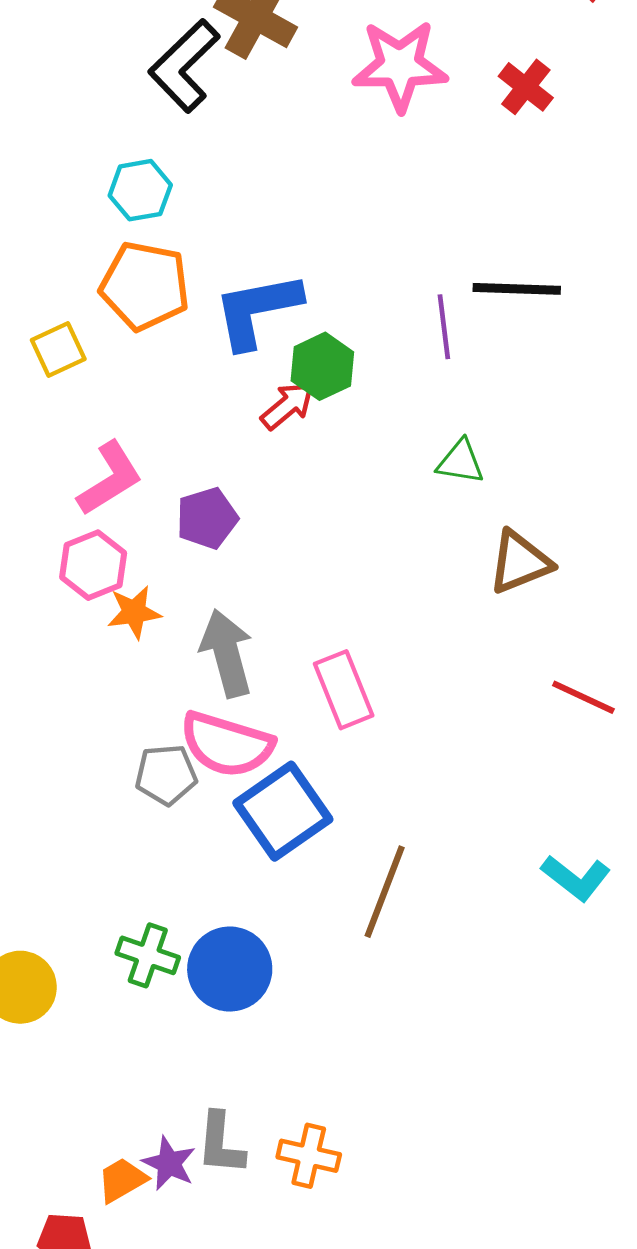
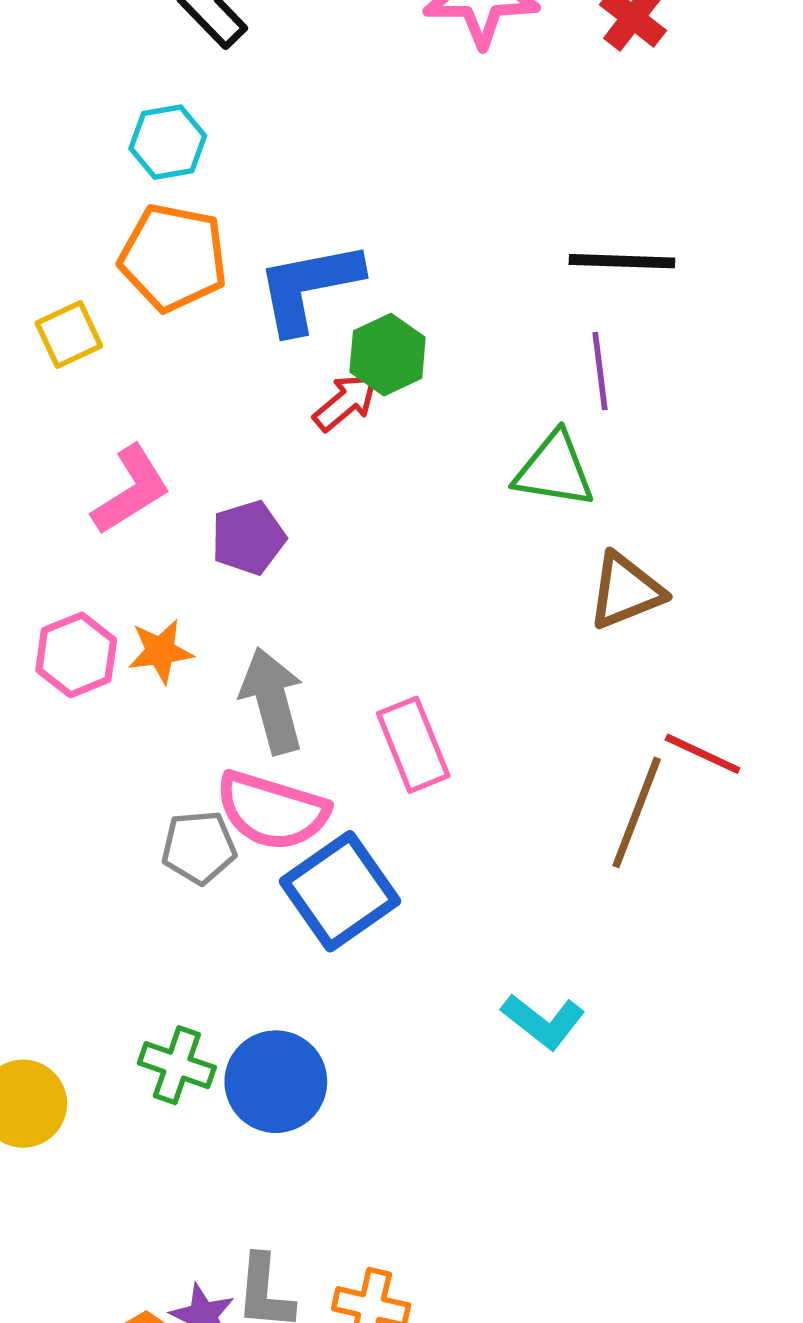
purple line: (444, 327) -> (600, 371), moved
green triangle: (461, 462) -> (554, 470), size x1.4
pink hexagon: (93, 565) -> (76, 655), moved
cyan L-shape: (576, 878) -> (543, 1021), moved
brown line: (385, 892) -> (637, 812), moved

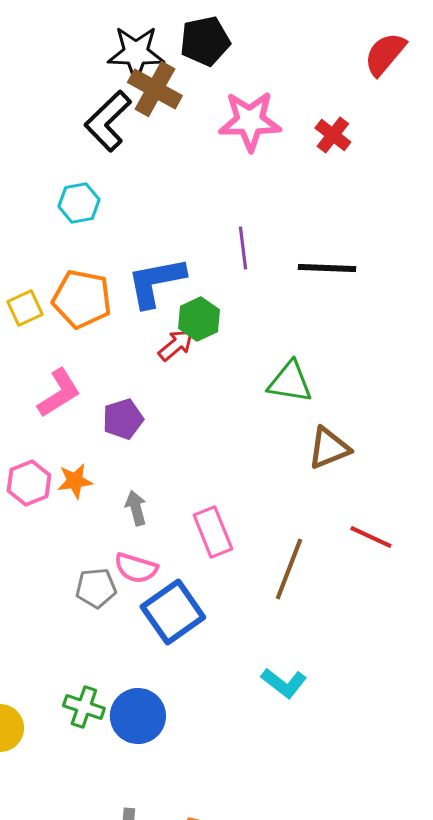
orange pentagon: (173, 257) -> (82, 299), moved
purple line: (600, 371) -> (243, 248), moved
gray arrow: (272, 701) -> (136, 508), size x0.6
pink semicircle: (272, 811) -> (136, 568), size x0.7
brown line: (637, 812) -> (289, 569), moved

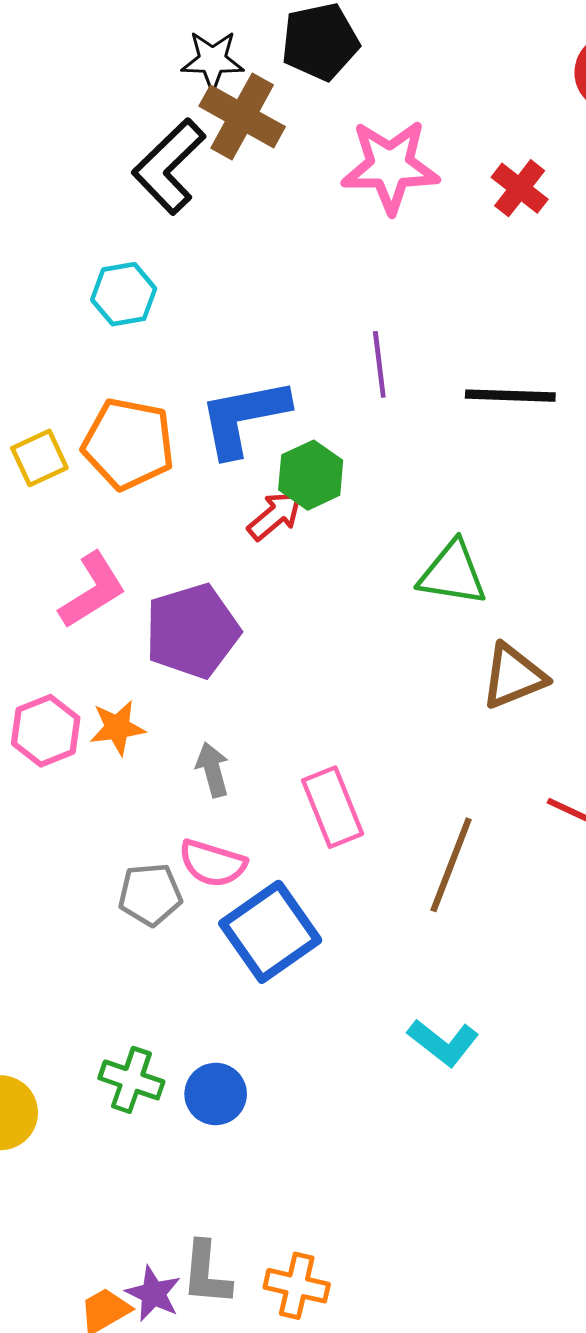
black star: (136, 53) -> (213, 60), size x0.7
purple pentagon: (123, 419) -> (192, 631), size x1.5
blue circle: (138, 716) -> (216, 1094), size x0.7

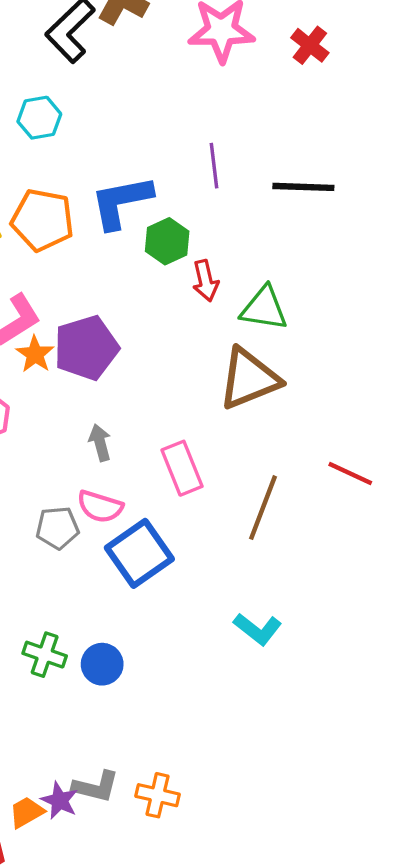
red arrow: (275, 516) -> (205, 281), moved, turned 117
brown triangle: (513, 676) -> (249, 379), moved, size x1.4
orange star: (117, 728) -> (35, 354), moved, turned -30
gray L-shape: (206, 1273) -> (96, 787), turned -81

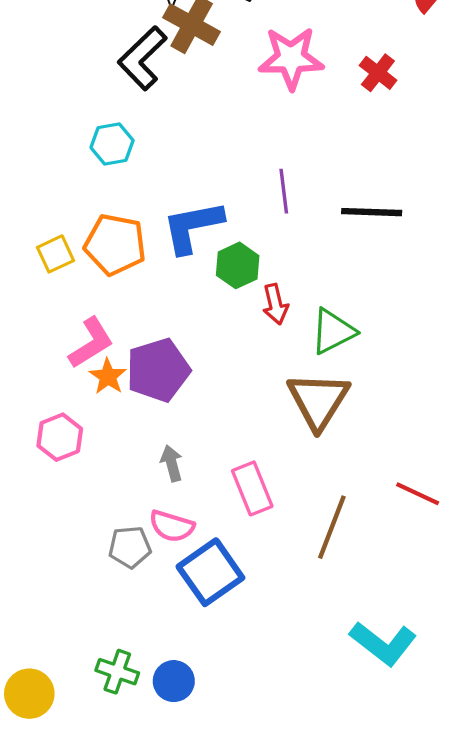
green triangle: (264, 308) -> (333, 331), turned -36
brown triangle: (249, 379) -> (318, 400), turned -36
cyan L-shape: (258, 629) -> (383, 643), moved, size x1.4

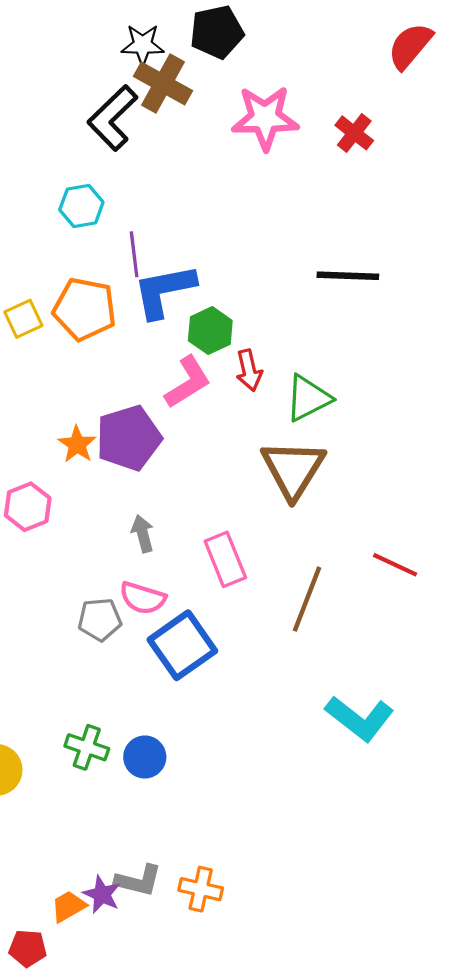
purple line: (284, 191) -> (134, 254), moved
pink L-shape: (91, 343) -> (188, 382), moved

